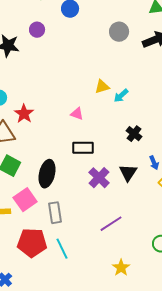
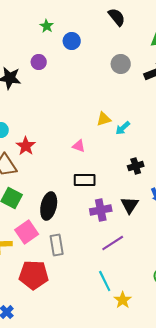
black cross: (134, 134) -> (136, 166), turned 35
purple cross: (99, 178) -> (101, 210), turned 35
purple line: (111, 224) -> (113, 243), moved
cyan line: (62, 249) -> (105, 281), moved

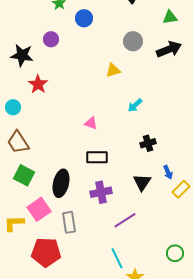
yellow triangle: (104, 119) -> (113, 70), moved
red star: (26, 146) -> (38, 84), moved
purple cross: (101, 210) -> (101, 192), moved

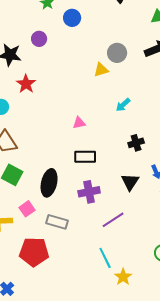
gray circle: (133, 41) -> (117, 53), moved
pink triangle: (91, 123) -> (79, 123), turned -32
pink square: (39, 209) -> (27, 209), size x0.7
gray rectangle: (69, 222) -> (57, 222), turned -65

